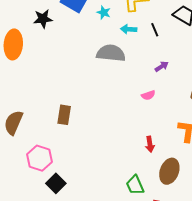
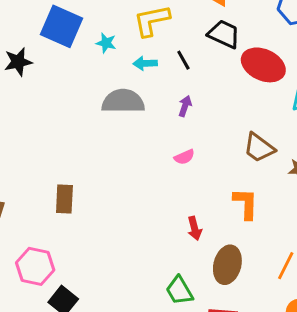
purple arrow: (162, 66) -> (185, 106), moved, turned -32

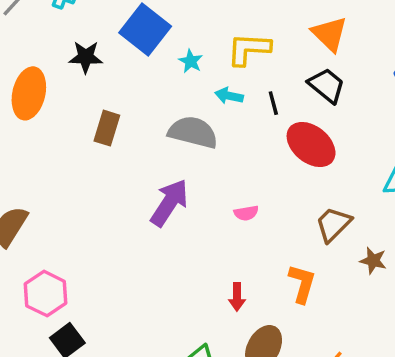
red ellipse: (263, 65) -> (311, 145), moved
purple arrow: (185, 106) -> (169, 203), moved, size x2.0
brown trapezoid: (259, 148) -> (333, 224), turned 84
brown rectangle: (64, 199) -> (107, 128), moved

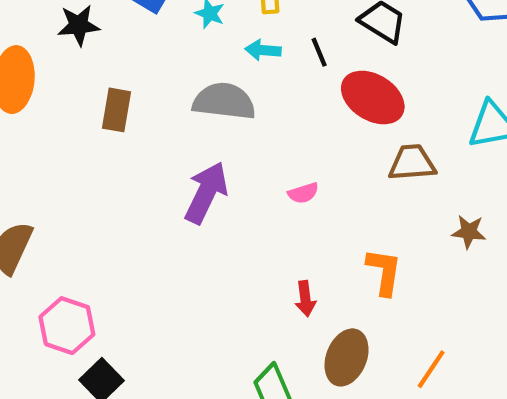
brown trapezoid: (333, 224) -> (412, 163), moved, turned 48

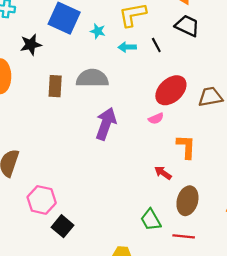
red ellipse: (373, 97) -> (171, 90), moved, turned -68
gray semicircle: (224, 101) -> (92, 78), moved
orange L-shape: (384, 272) -> (186, 147), moved
red arrow: (305, 299) -> (163, 173), turned 138

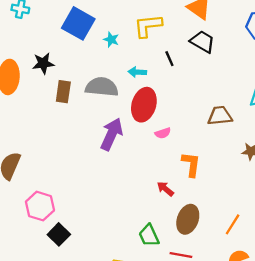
black star: (31, 45) -> (43, 63), moved
cyan arrow: (127, 47) -> (137, 72), moved
red ellipse: (171, 90) -> (144, 105), moved, turned -36

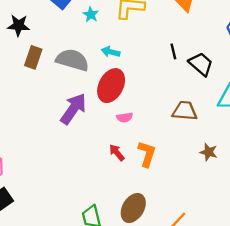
black trapezoid: (203, 42) -> (201, 64), moved
black line: (169, 59) -> (173, 51), moved
red arrow: (165, 189) -> (117, 153), moved

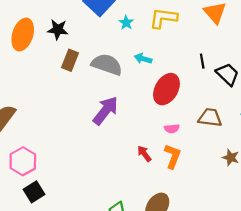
red ellipse: (111, 86) -> (166, 89), moved
pink semicircle: (125, 117) -> (172, 129), moved

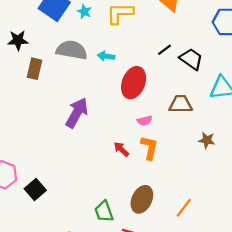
cyan star: (126, 23) -> (84, 11), moved
black line: (202, 61) -> (164, 50), turned 72
gray semicircle: (107, 64) -> (72, 50), moved
black square: (34, 192) -> (35, 190), moved

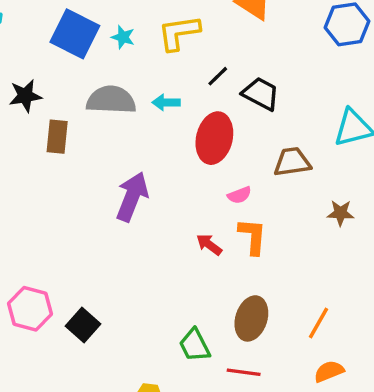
black line: (164, 50) -> (218, 76), moved
black trapezoid: (191, 59) -> (261, 94), moved

